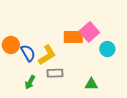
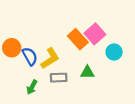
orange rectangle: (73, 37) -> (78, 39), turned 48
green triangle: (91, 84) -> (87, 72), moved

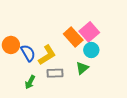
cyan circle: (114, 52) -> (91, 50), moved
green triangle: (87, 72) -> (82, 68), turned -40

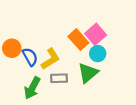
green triangle: (82, 68) -> (88, 73), size x1.5
green arrow: (30, 82) -> (32, 88), size x1.5

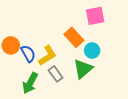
pink square: (96, 34) -> (95, 16), moved, turned 30
gray rectangle: (59, 78) -> (56, 74), turned 56

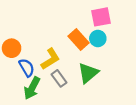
cyan circle: (92, 51) -> (98, 38), moved
blue semicircle: (28, 54) -> (27, 68), moved

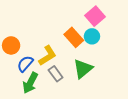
pink square: (101, 17) -> (95, 16), turned -30
blue semicircle: (27, 68) -> (25, 64), turned -108

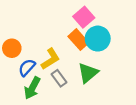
pink square: (95, 16) -> (84, 17), moved
cyan circle: (92, 36) -> (98, 39), size x1.5

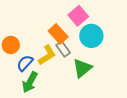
orange rectangle: (78, 40) -> (58, 34), moved
gray rectangle: (59, 78) -> (63, 49), moved

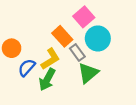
gray rectangle: (63, 49) -> (77, 52), moved
green arrow: (30, 82) -> (47, 79), moved

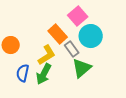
blue semicircle: (27, 68) -> (23, 73), moved, turned -30

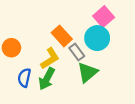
pink square: (78, 16) -> (104, 17), moved

